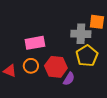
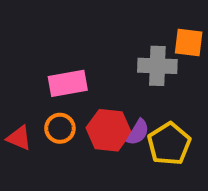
yellow pentagon: (87, 56) -> (169, 144), moved
purple semicircle: (69, 79) -> (138, 132), moved

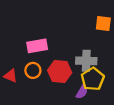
gray cross: (157, 66) -> (86, 61), moved
purple semicircle: (138, 132) -> (82, 92), moved

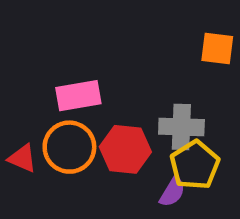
orange circle: (33, 70) -> (69, 147), size x1.5

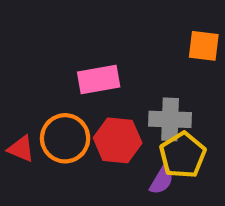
pink rectangle: (78, 96) -> (99, 79), moved

